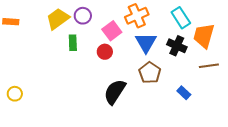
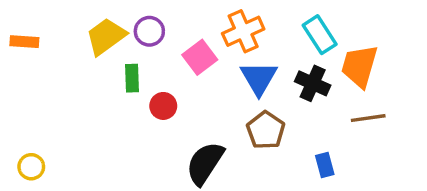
red circle: (105, 52) -> (163, 106), moved
blue rectangle: (184, 93) -> (325, 165), turned 32

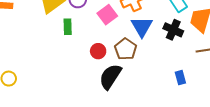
red circle: (163, 106) -> (98, 51), moved
brown pentagon: (266, 130) -> (126, 49), moved

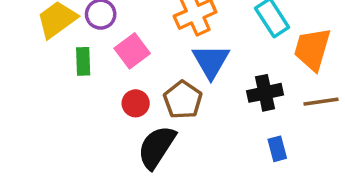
pink square: (107, 15) -> (132, 51), moved
black cross: (173, 30) -> (265, 93), moved, turned -36

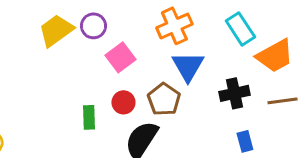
orange trapezoid: (312, 49) -> (275, 56), turned -135
green rectangle: (83, 61) -> (89, 117), moved

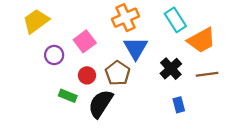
purple circle: (93, 26) -> (54, 55), moved
black cross: (234, 93) -> (171, 69), turned -30
green rectangle: (89, 117) -> (68, 96), moved, turned -66

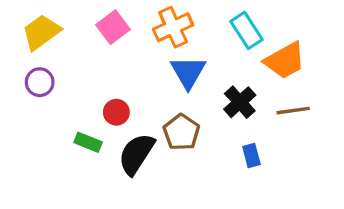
pink square: (85, 41) -> (113, 27), moved
purple circle: (54, 55) -> (40, 82), moved
brown pentagon: (118, 73) -> (181, 132), moved

